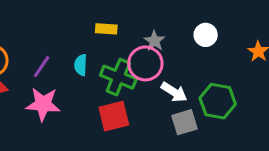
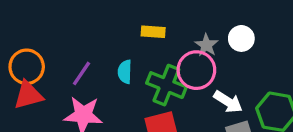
white circle: (206, 35) -> (241, 38), moved

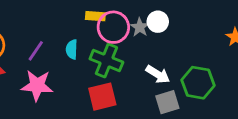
white circle: (241, 38) -> (158, 22), moved
pink circle: (196, 70) -> (113, 27), moved

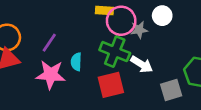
gray star: (140, 27) -> (139, 30), moved, turned 30
cyan semicircle: (72, 49) -> (76, 62), moved
white arrow: (158, 74) -> (142, 64), moved

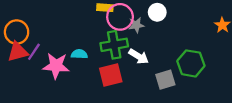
purple line: (49, 43) -> (34, 52), moved
green cross: (115, 52) -> (114, 45), turned -32
cyan semicircle: (76, 62) -> (79, 54), turned 91

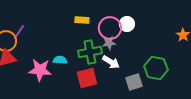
pink circle: (120, 17) -> (110, 28), moved
gray star: (136, 25) -> (109, 43), moved
purple line: (34, 52) -> (19, 32), moved

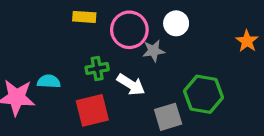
white circle: (127, 24) -> (176, 23), moved
gray star: (109, 43) -> (154, 51), moved
green cross: (90, 52) -> (97, 68), size x0.6

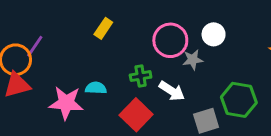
yellow rectangle: (84, 17) -> (103, 28), moved, turned -60
red square: (92, 110) -> (136, 115), turned -32

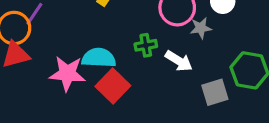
cyan semicircle: (96, 88) -> (99, 58), size x1.5
red square: (136, 115) -> (113, 86), moved

